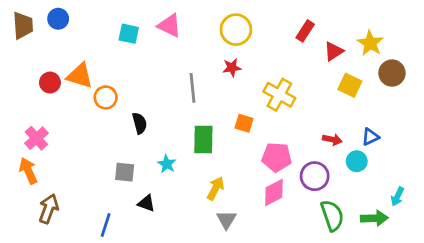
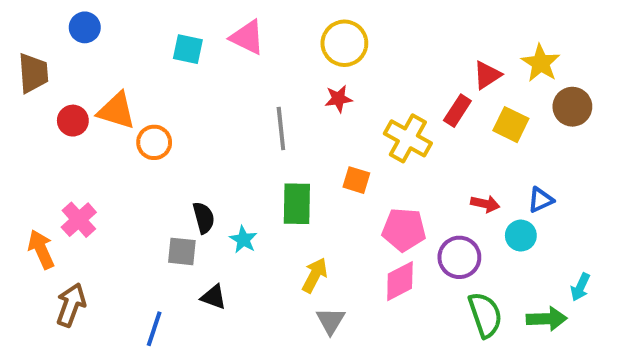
brown trapezoid: (23, 26) -> (33, 73), moved
red rectangle: (305, 31) -> (457, 111), moved
black semicircle: (140, 123) -> (204, 218), moved
pink cross: (36, 138) -> (79, 220), moved

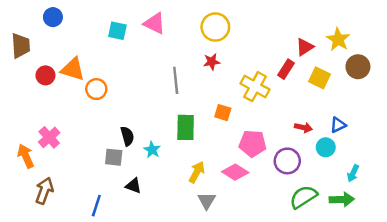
pink diamond: (400, 281) -> (235, 172), moved, turned 60
cyan arrow: (580, 287) -> (353, 173), moved
green semicircle: (485, 315) -> (303, 197), turned -104

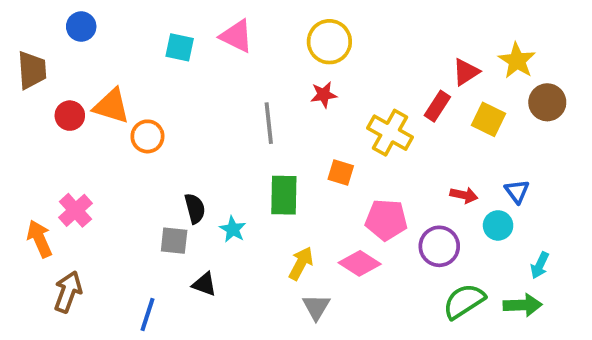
blue triangle: (338, 125) -> (517, 191), turned -42

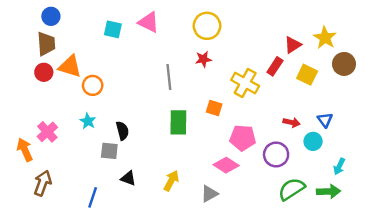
brown trapezoid: (32, 70) -> (46, 44), moved
cyan star: (233, 229) -> (88, 121), moved
yellow arrow: (301, 263) -> (171, 181), moved
gray triangle: (316, 307) -> (209, 194), moved, turned 30

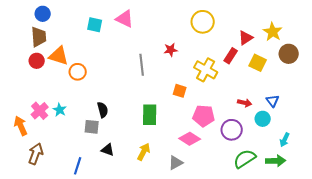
yellow circle: (207, 26) -> (203, 22), moved
cyan star: (88, 121) -> (60, 110), moved
green rectangle: (178, 122) -> (150, 115), moved

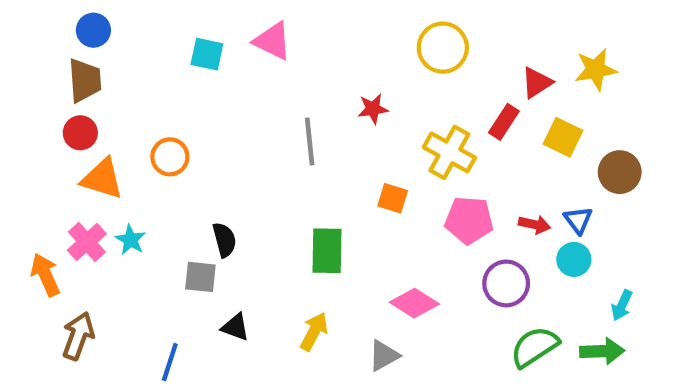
yellow star: (273, 32) -> (596, 69), turned 30
brown circle: (289, 54) -> (620, 172), moved
orange triangle: (59, 56) -> (102, 179), moved
blue triangle: (273, 101) -> (578, 220), moved
pink pentagon: (204, 116) -> (469, 220), moved

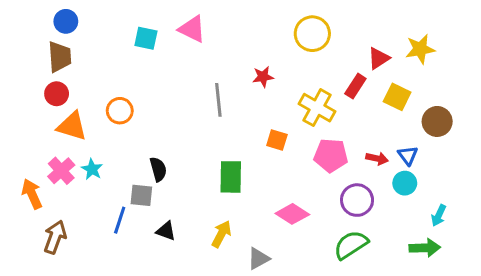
green semicircle: (535, 347) -> (351, 245), moved
gray triangle: (384, 356) -> (258, 259), moved
blue line: (170, 362) -> (120, 220), moved

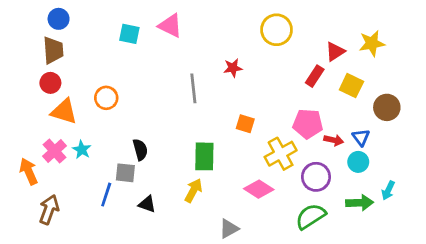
yellow cross: (317, 108) -> (281, 154), moved, turned 32
pink pentagon: (331, 155) -> (308, 124), moved
yellow arrow: (221, 234) -> (193, 190), moved
green arrow: (425, 248) -> (360, 203), moved

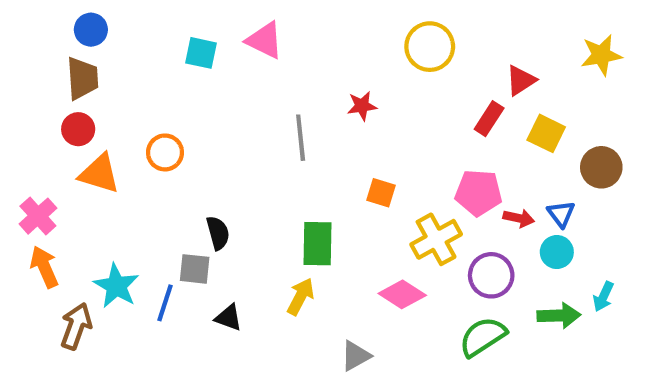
yellow star: (372, 43) -> (601, 55), moved
cyan star: (82, 150) -> (116, 286), moved, size x1.5
pink cross: (54, 151) -> (38, 216), moved

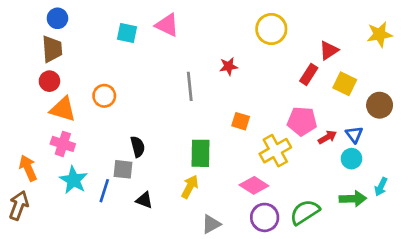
pink cross: (38, 216) -> (63, 144), moved, turned -30
red arrow: (519, 218) -> (327, 137), turned -42
purple circle: (491, 275) -> (265, 217), moved
brown arrow: (76, 326) -> (19, 205), moved
gray triangle: (356, 356) -> (211, 224), moved

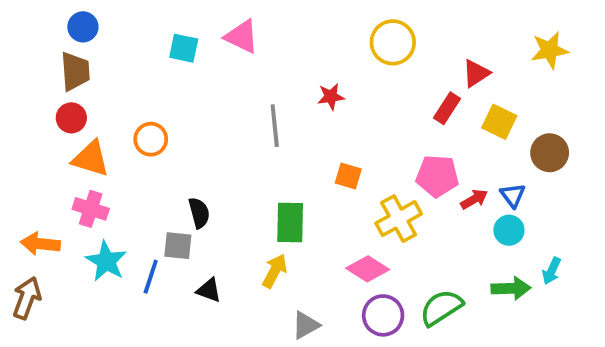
orange arrow: (28, 168) -> (40, 244), turned -60

